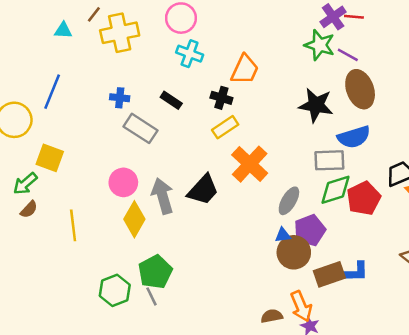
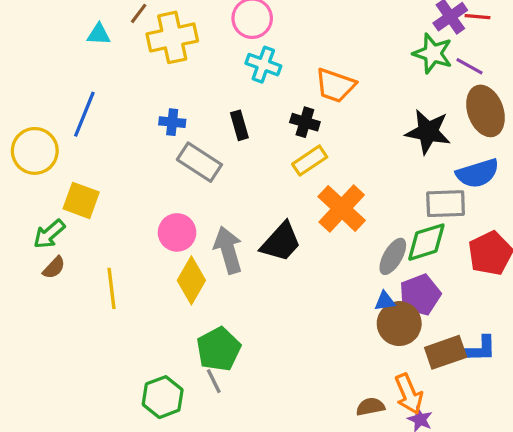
orange trapezoid: (245, 70) -> (335, 85), turned 84
black rectangle: (171, 100) -> (239, 125), turned 40
green diamond: (336, 190) -> (426, 242), moved
green hexagon: (115, 290) -> (163, 397), moved

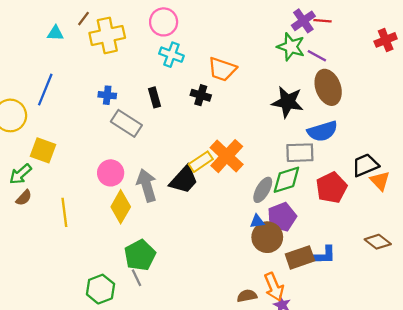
yellow rectangle: (310, 161) -> (201, 162), moved

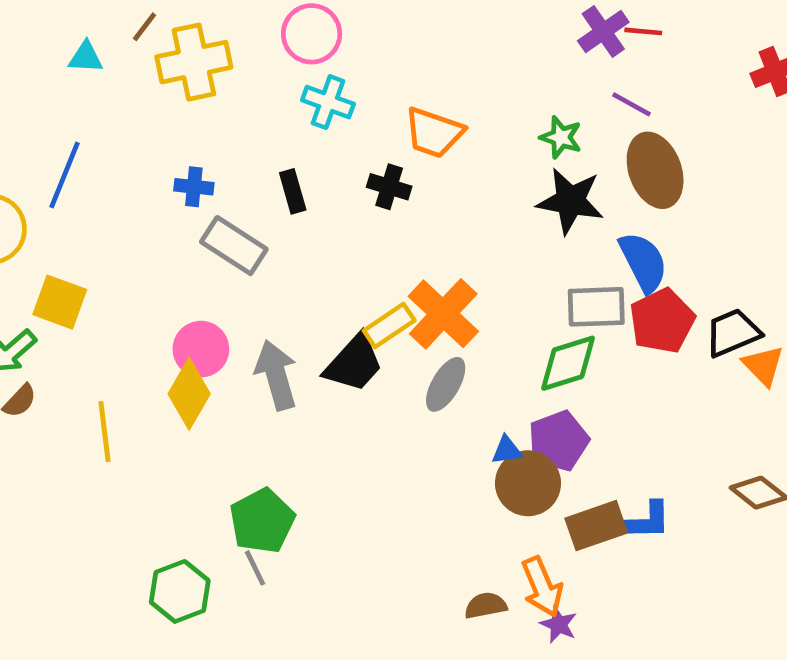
green star: (291, 47) -> (561, 137), moved, size x0.7
blue semicircle: (322, 131) -> (643, 262), turned -100
red pentagon: (331, 188) -> (662, 321), moved
gray ellipse: (263, 190) -> (446, 384), moved
yellow diamond: (121, 207) -> (189, 394), moved

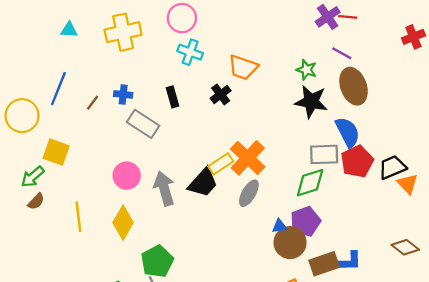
brown line: (144, 27) -> (93, 103), moved
black cross: (389, 187) -> (221, 94), turned 36
yellow diamond: (189, 394) -> (123, 223), moved

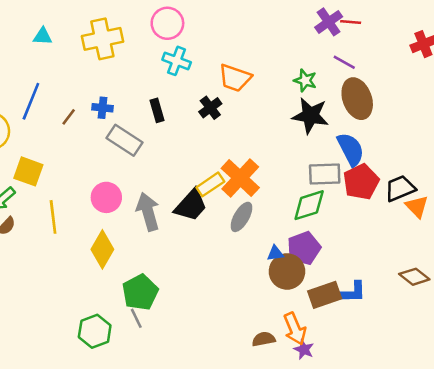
yellow line: (78, 217) -> (53, 217), moved

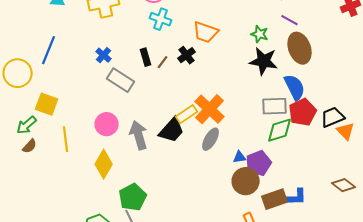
blue cross: (102, 108) -> (104, 55), turned 35
brown line: (69, 117) -> (163, 62), moved
green diamond: (309, 205) -> (280, 130), moved
blue triangle: (275, 253) -> (240, 157), moved

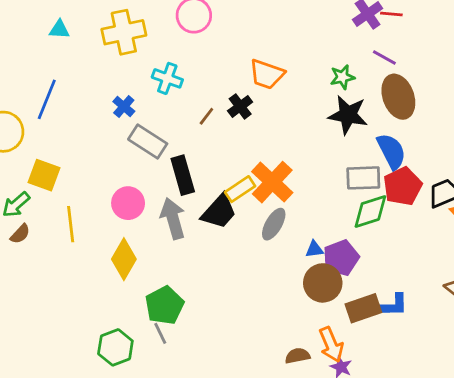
cyan cross: (161, 19) -> (167, 78), moved
green star: (260, 34) -> (342, 77), turned -30
black rectangle: (146, 57) -> (183, 175), moved, size x1.5

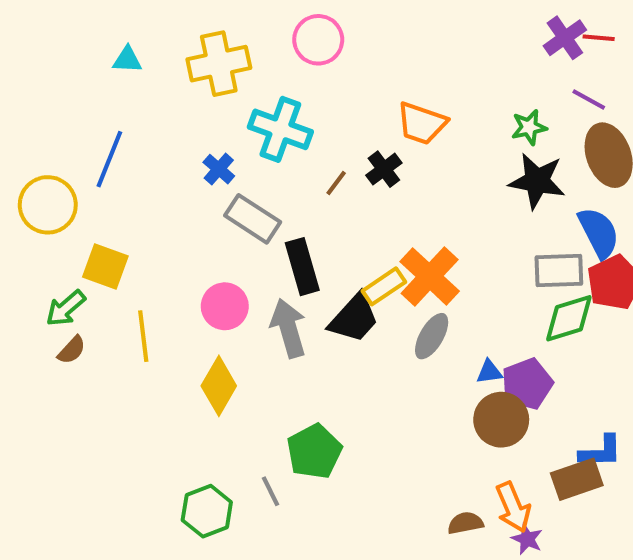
cyan cross: (167, 78) -> (280, 129), size x1.4
green pentagon: (164, 305) -> (314, 451), moved
brown rectangle: (363, 308) -> (577, 479), moved

